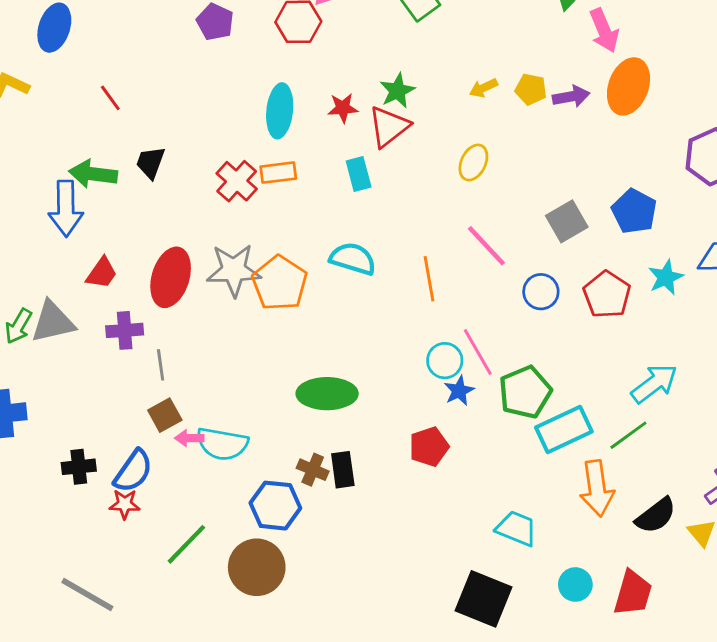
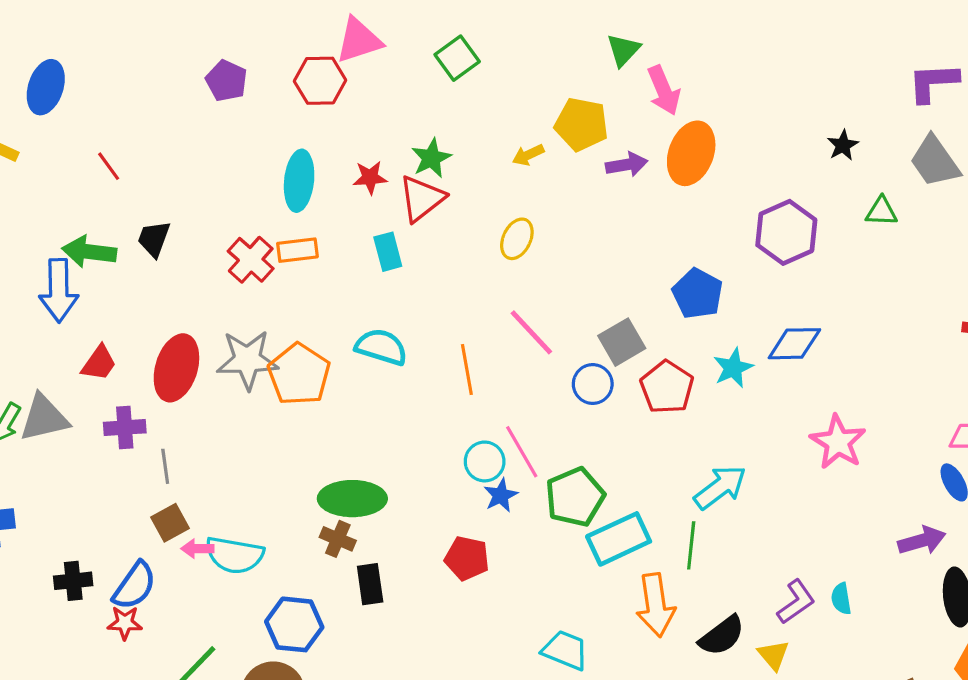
yellow pentagon: (531, 89) -> (581, 124), moved, size x1.5
gray square: (567, 221) -> (622, 342), moved
green line: (628, 435) -> (691, 545), turned -48
red pentagon: (429, 447) -> (467, 558), turned 30
brown cross: (313, 470) -> (338, 539), moved

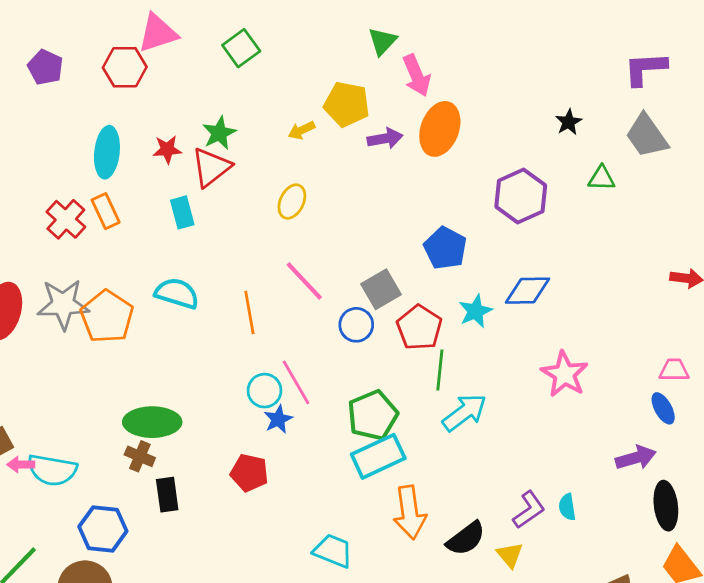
orange rectangle: (297, 250) -> (106, 211), turned 72
green pentagon: (575, 497) -> (373, 415), moved
green line: (691, 545) -> (440, 370), moved

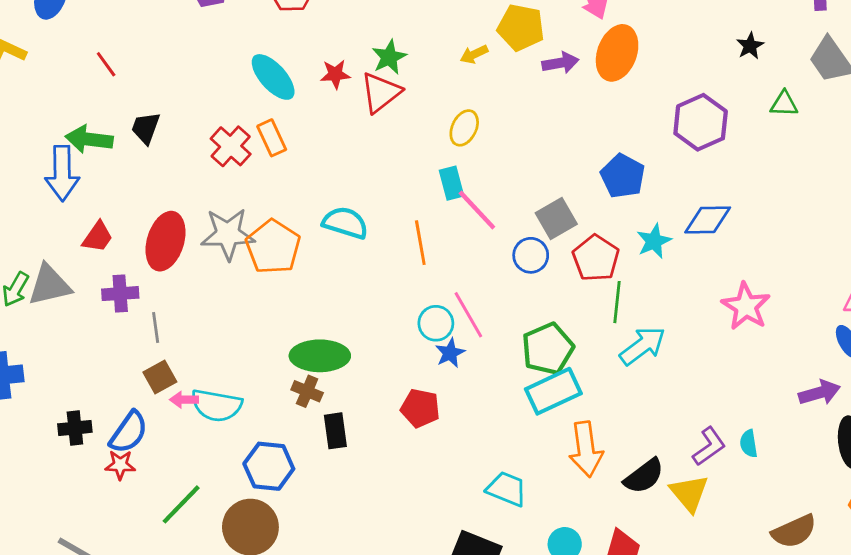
cyan ellipse: (107, 152) -> (273, 77), turned -48
cyan rectangle: (182, 212) -> (451, 183), moved
yellow triangle: (510, 555) -> (689, 493), size x1.4

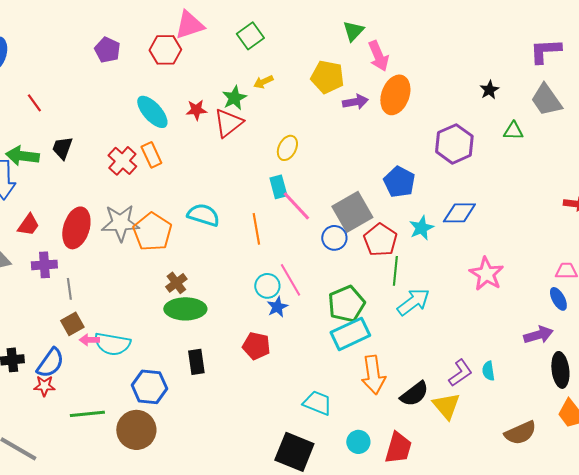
yellow arrow: (474, 54) -> (263, 82), moved
gray square: (556, 219) -> (352, 212), size x1.4
brown cross: (307, 391) -> (176, 283), moved, turned 30
green line: (181, 504) -> (87, 414), turned 40

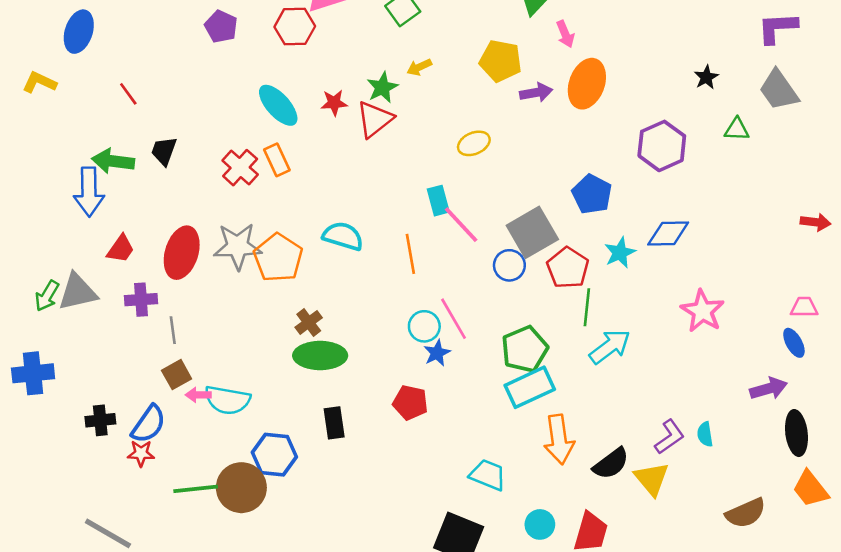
pink arrow: (378, 56) -> (565, 34), size x0.7
yellow ellipse: (287, 148) -> (474, 143), moved, turned 40
brown circle: (136, 430) -> (241, 488), moved

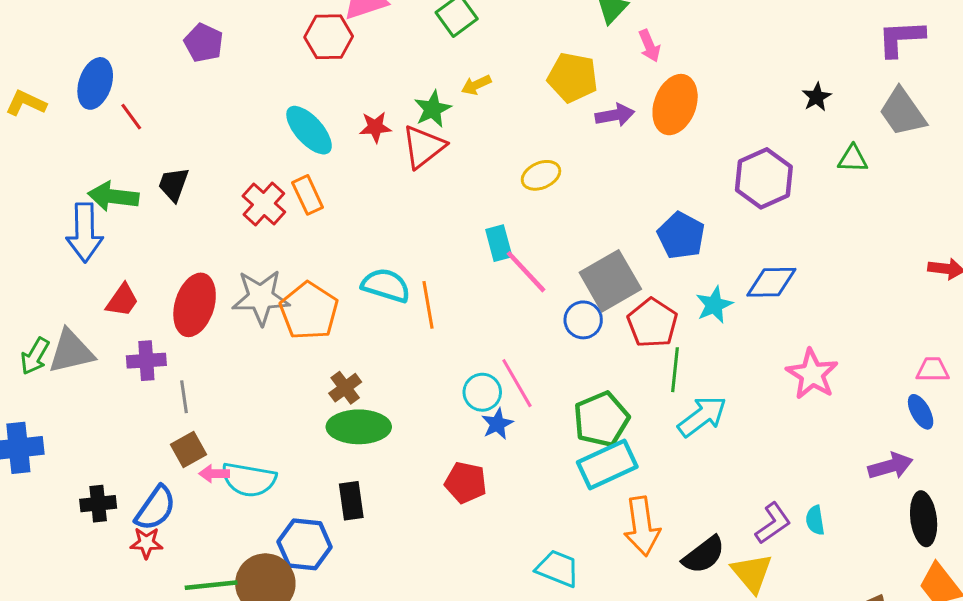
purple pentagon: (221, 27) -> (204, 43), moved
blue ellipse: (79, 32) -> (95, 83), moved
orange line: (410, 254) -> (428, 305), moved
black rectangle: (334, 423) -> (351, 501), moved

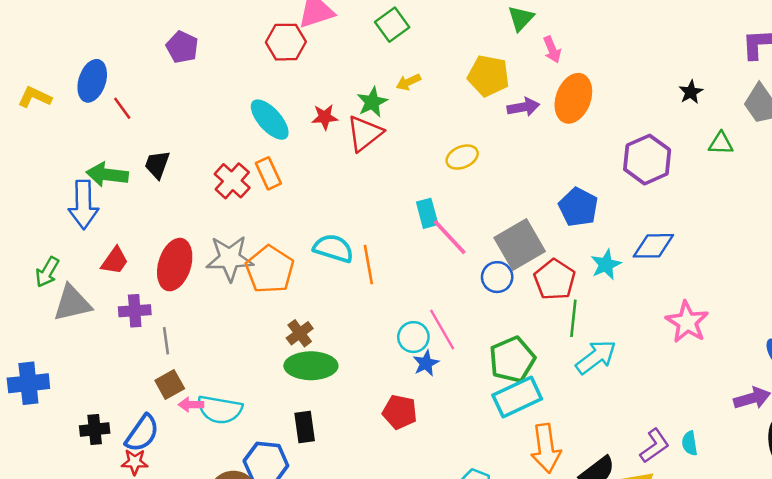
green arrow: (35, 356) -> (47, 272), moved

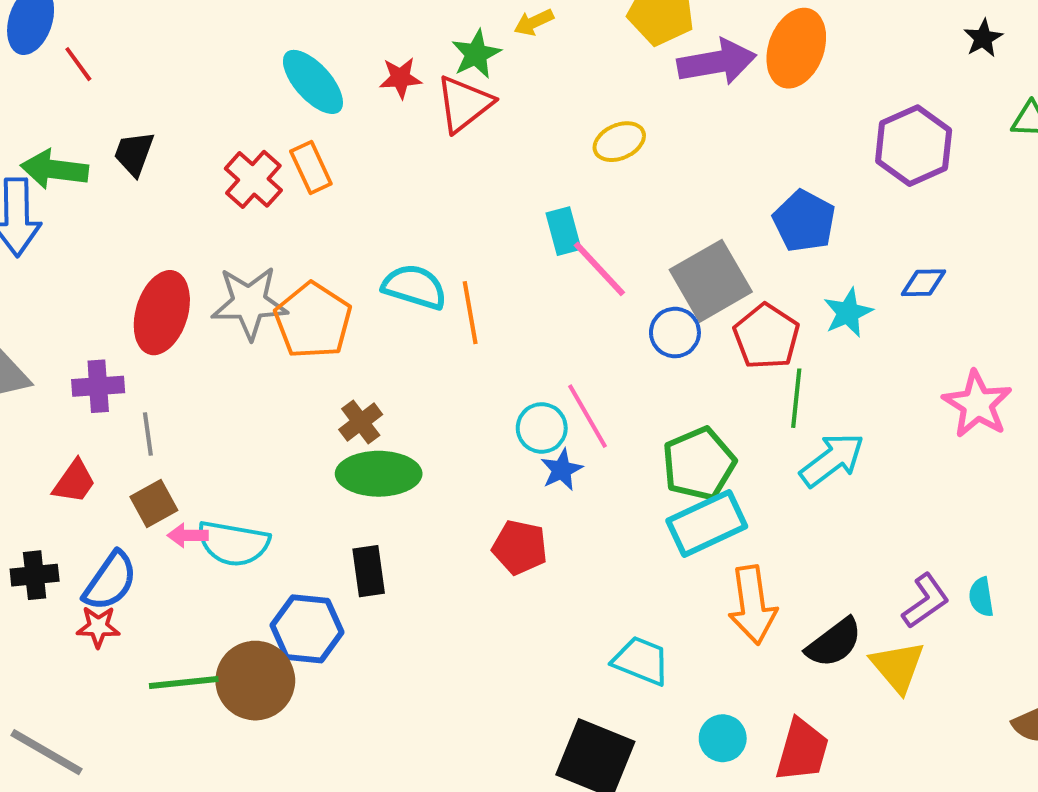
purple arrow: (523, 107) -> (717, 62), size x1.5
blue diamond: (653, 246) -> (924, 283), size x0.7
red trapezoid: (115, 261) -> (74, 482), moved

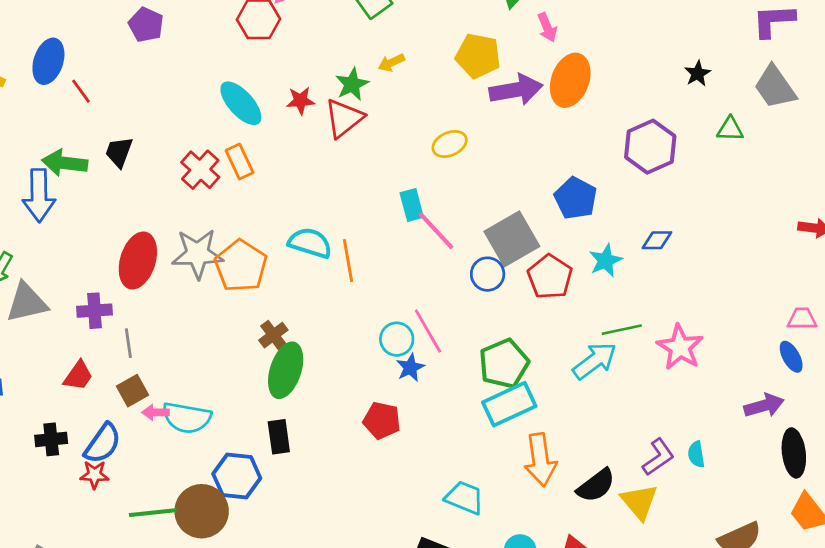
green line: (796, 398) -> (622, 330), moved, turned 72
pink star: (977, 404) -> (680, 347), moved
green ellipse: (379, 474) -> (286, 370), turned -72

